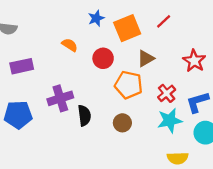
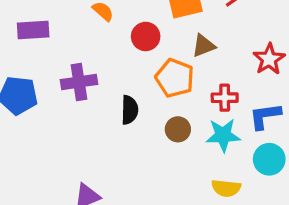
red cross: (167, 93) -> (225, 98), turned 30
black semicircle: (84, 116) -> (130, 110), moved
brown circle: (122, 123) -> (178, 129), moved

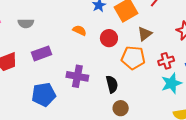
purple cross: (79, 82) -> (77, 76), turned 35
brown circle: (178, 129) -> (121, 108), moved

